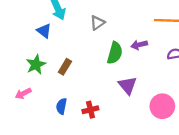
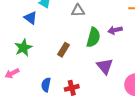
gray triangle: (97, 23) -> (78, 11), turned 32
brown rectangle: (65, 67) -> (64, 50), moved

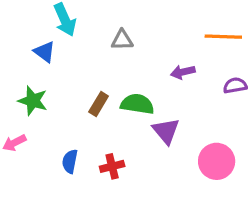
green semicircle: (93, 37) -> (137, 104), moved, turned -96
green star: (23, 48) -> (33, 101), turned -30

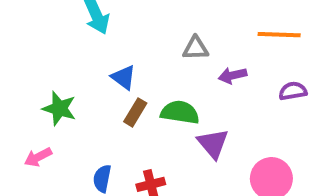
gray triangle: (122, 40) -> (196, 48), moved
blue triangle: (45, 52) -> (124, 77), moved

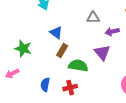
green semicircle: (180, 112) -> (78, 66), moved
purple triangle: (213, 144) -> (102, 53), moved

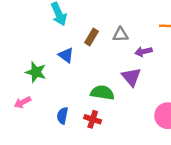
blue triangle: (56, 33) -> (66, 55), moved
brown rectangle: (62, 51) -> (91, 37), moved
red cross: (70, 88) -> (93, 119), turned 32

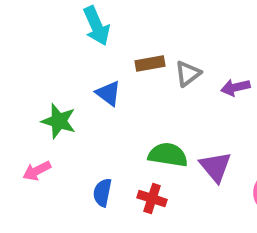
gray triangle: (120, 35) -> (188, 73), moved, turned -35
brown rectangle: (91, 37) -> (150, 64), turned 49
purple triangle: (131, 77) -> (216, 167), moved

